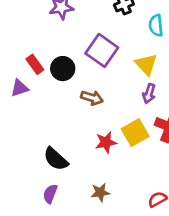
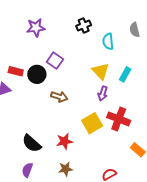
purple square: (102, 50) -> (55, 61), moved, size x0.7
red rectangle: (35, 64) -> (16, 71), turned -40
red star: (106, 142) -> (65, 141), moved

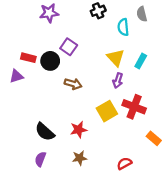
gray semicircle: (135, 30) -> (142, 14), moved

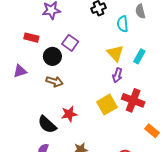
red rectangle: (28, 58) -> (31, 38), moved
brown arrow: (73, 84) -> (54, 82), moved
red star: (79, 130) -> (69, 114), moved

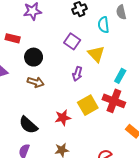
purple square: (70, 43) -> (72, 41), moved
cyan rectangle: (139, 56) -> (120, 76), moved
purple arrow: (117, 75) -> (77, 74), moved
red star: (69, 114) -> (63, 118), moved

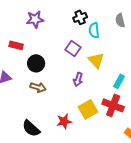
cyan semicircle: (103, 25) -> (94, 30), moved

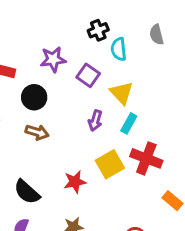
purple star: (35, 19) -> (53, 59), moved
cyan rectangle: (119, 81) -> (129, 123), moved

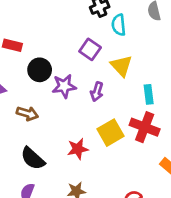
purple star: (53, 59) -> (64, 86), moved
cyan rectangle: (129, 123) -> (149, 94), moved, turned -36
brown arrow: (37, 132) -> (27, 113), moved

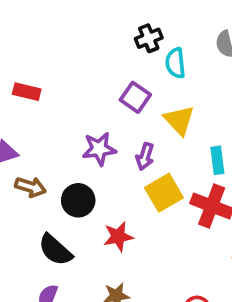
black circle: (40, 70) -> (78, 200), moved
brown arrow: (27, 113) -> (31, 187), moved
yellow square: (110, 133) -> (164, 193), moved

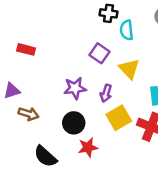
black cross: (149, 38) -> (109, 13), turned 30
black circle: (78, 200) -> (74, 123), moved

